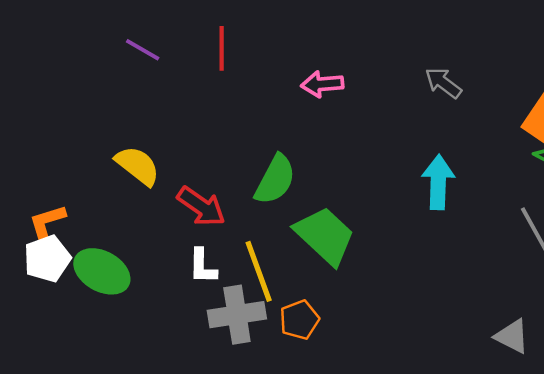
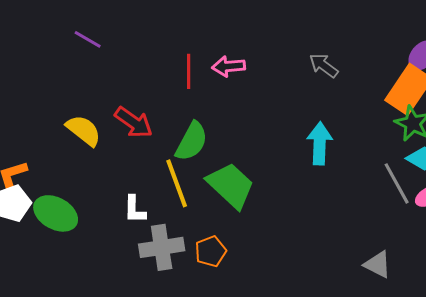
red line: (222, 48) -> (189, 71), moved
red arrow: (201, 206) -> (134, 122), moved
yellow line: (259, 271) -> (177, 183), moved

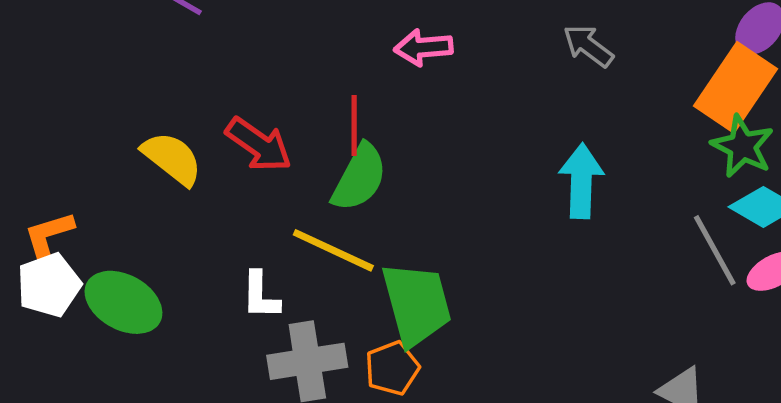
red line: (189, 71) -> (354, 125), moved
yellow line: (177, 183) -> (333, 250), turned -45
green trapezoid: (231, 185) -> (417, 304), moved, turned 32

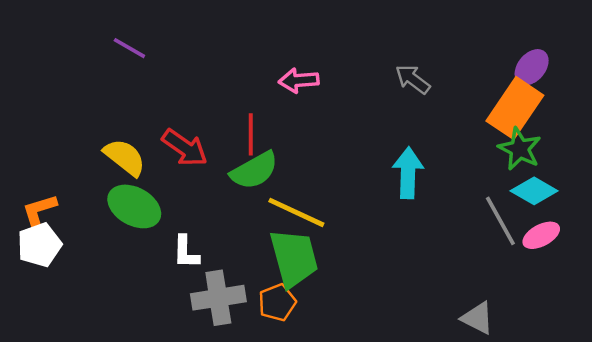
green semicircle: (359, 177) -> (254, 170), turned 33
yellow line: (333, 250) -> (296, 212), moved
green ellipse: (123, 302) -> (134, 206), moved

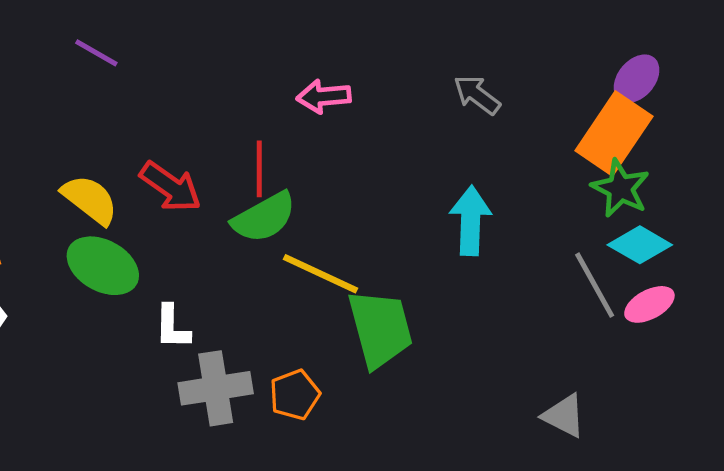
green trapezoid: (294, 258) -> (380, 329), moved

